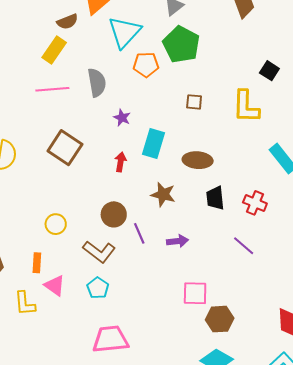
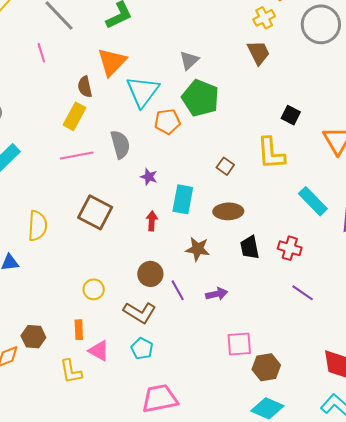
brown semicircle: (67, 22) -> (85, 87), turned 105
brown square: (194, 102) -> (225, 166), moved, turned 36
purple line: (244, 246) -> (303, 293), moved

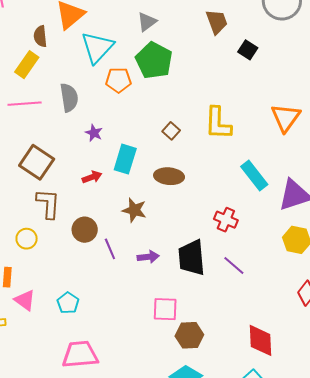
black square: (291, 115) -> (248, 50), moved
red arrow: (152, 221) -> (92, 177), turned 60
black trapezoid: (250, 247) -> (192, 258), moved, size x1.5
brown L-shape: (140, 312) -> (48, 204), moved, turned -124

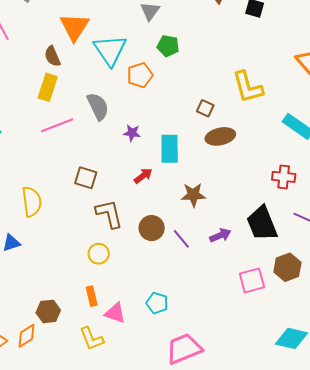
green pentagon: (154, 60) -> (168, 46), size x0.6
brown square: (37, 162) -> (86, 178), size x0.7
brown ellipse: (169, 176) -> (220, 136), moved
brown hexagon: (189, 335) -> (287, 267), moved

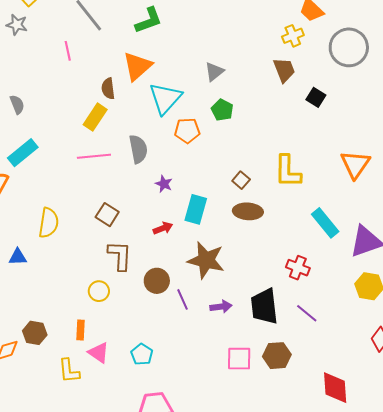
brown star: (193, 195) -> (206, 260), size x1.5

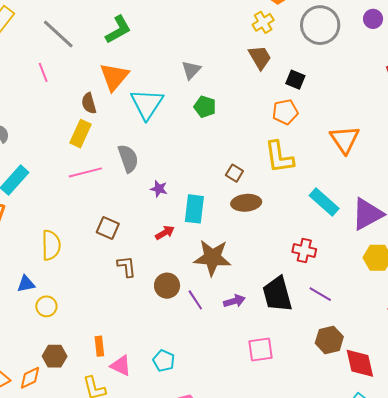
orange pentagon: (187, 131) -> (285, 112), moved
brown L-shape: (120, 256) -> (127, 267), size x0.7
yellow circle: (99, 291) -> (46, 306), moved
brown hexagon: (277, 356) -> (329, 340), moved

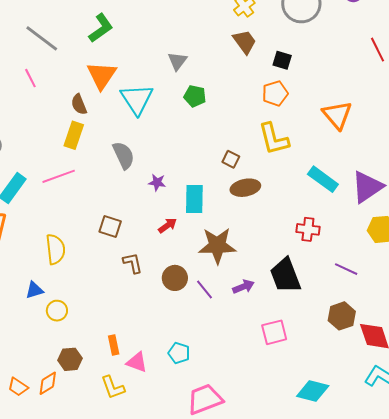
pink line: (85, 172) -> (59, 176), moved
purple line: (320, 294) -> (346, 269), moved

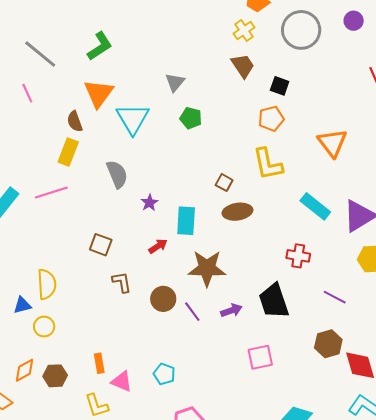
purple star: (157, 182) -> (149, 203), turned 30
yellow semicircle: (55, 249) -> (47, 284), moved
orange diamond: (48, 383) -> (25, 370), moved

